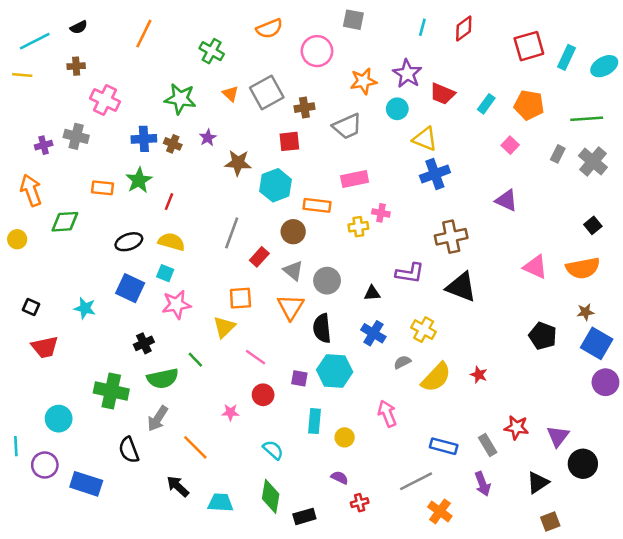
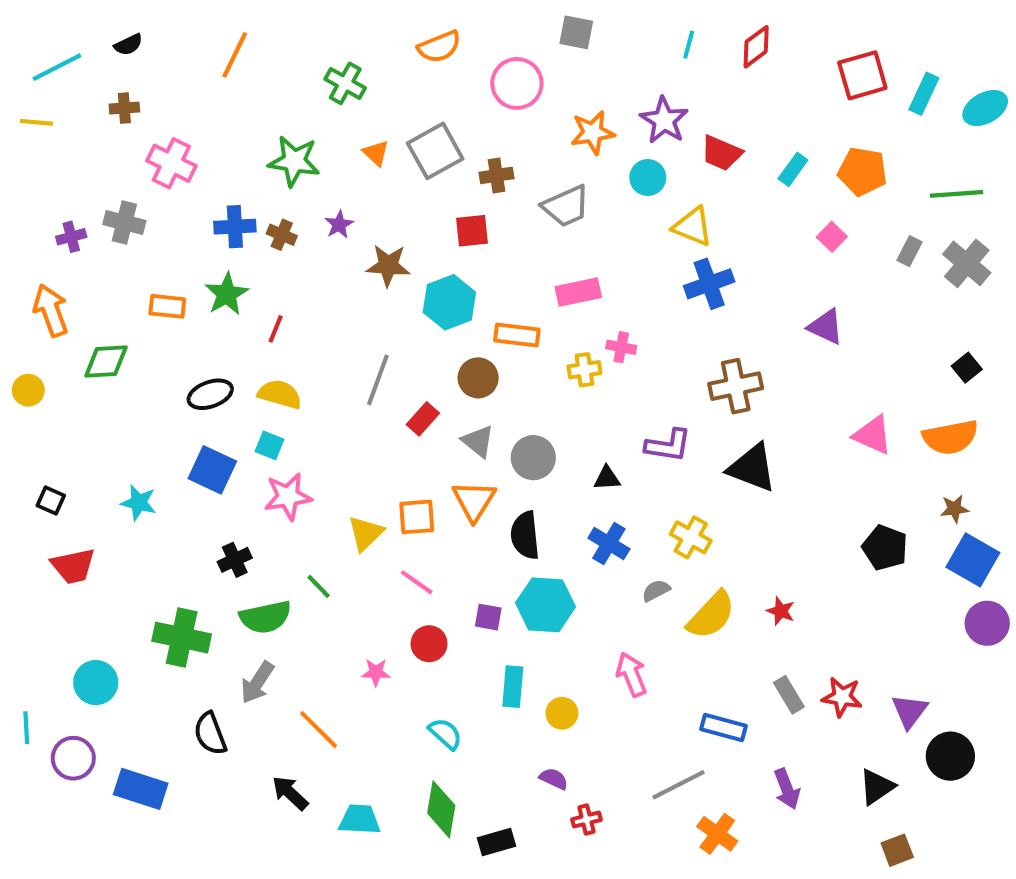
orange square: (240, 298) -> (417, 517), moved
gray rectangle: (488, 445) -> (789, 695), moved

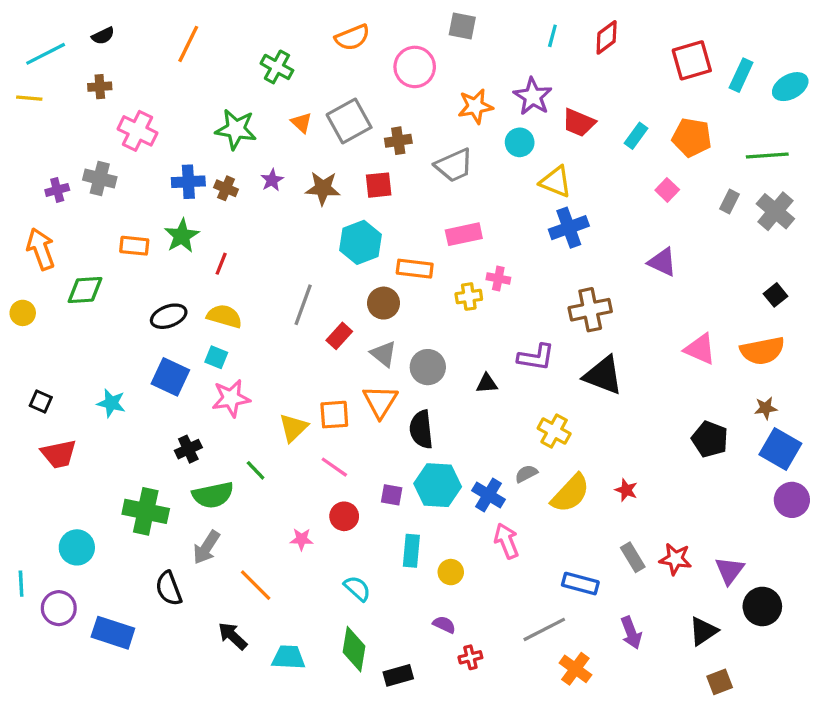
brown star: (388, 265) -> (323, 188), moved
blue cross: (609, 544) -> (488, 495), moved

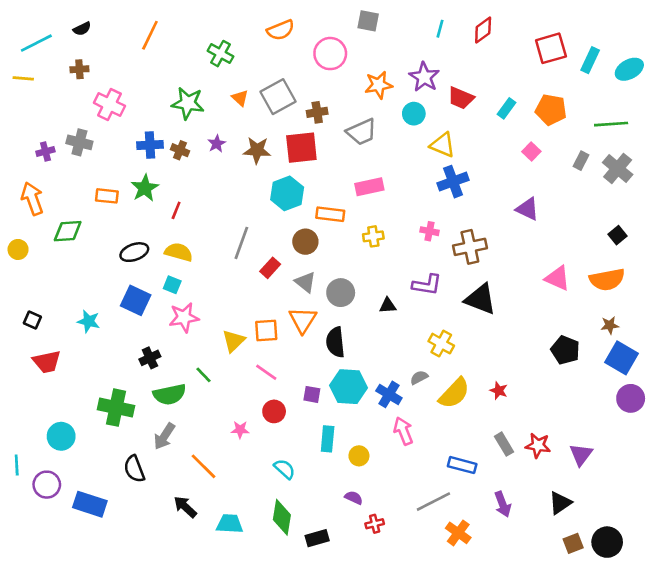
red square: (379, 185) -> (301, 148), size x1.5
pink cross: (498, 278) -> (429, 231), moved
black circle: (762, 606) -> (607, 542), moved

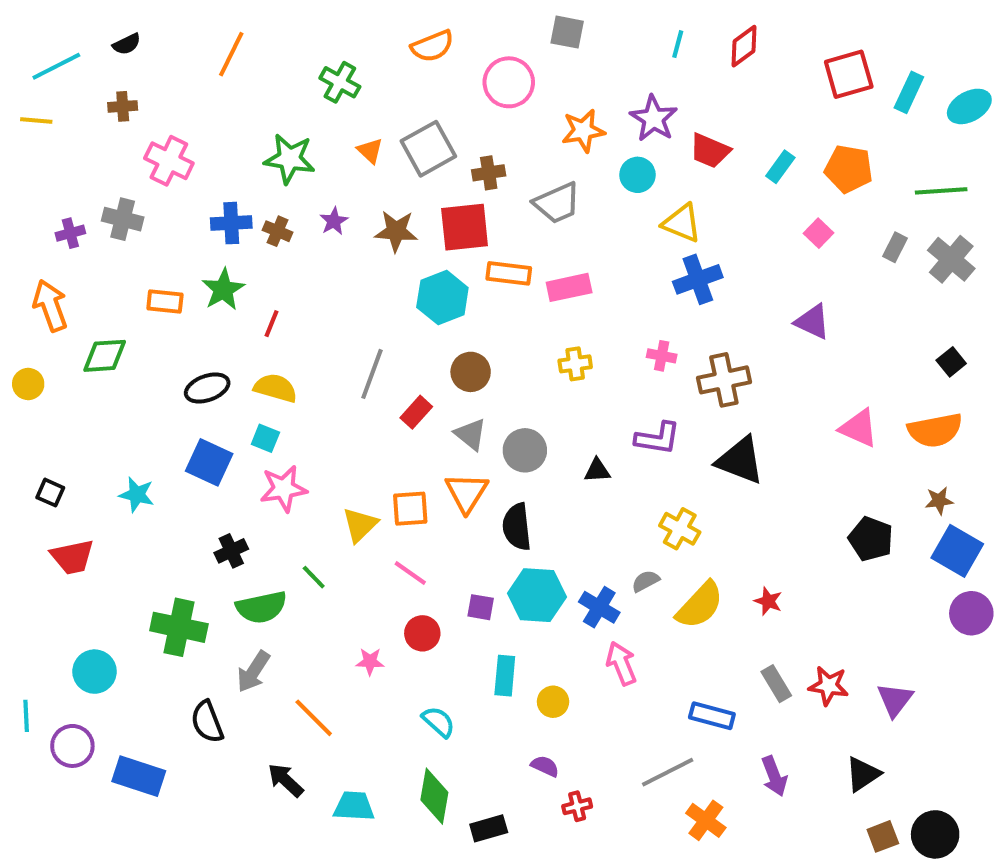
orange rectangle: (330, 214) -> (509, 273), moved

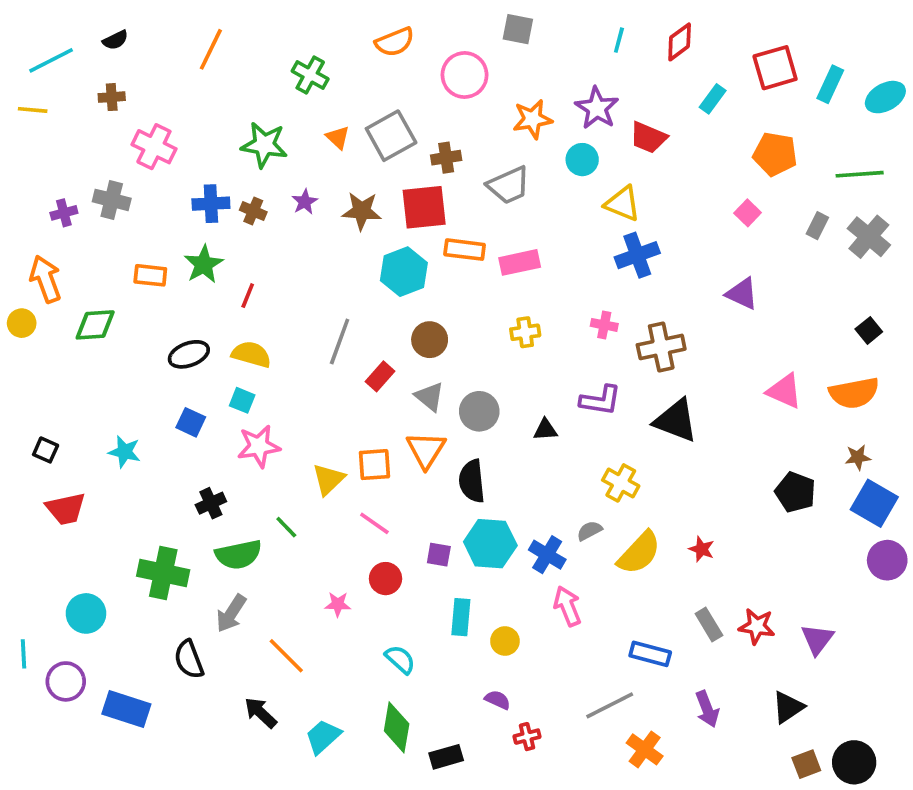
cyan rectangle: (780, 167) -> (713, 99), moved
yellow circle: (28, 384) -> (22, 323), moved
blue square: (209, 462) -> (191, 422), size x0.7
cyan trapezoid: (354, 806) -> (323, 737), turned -45

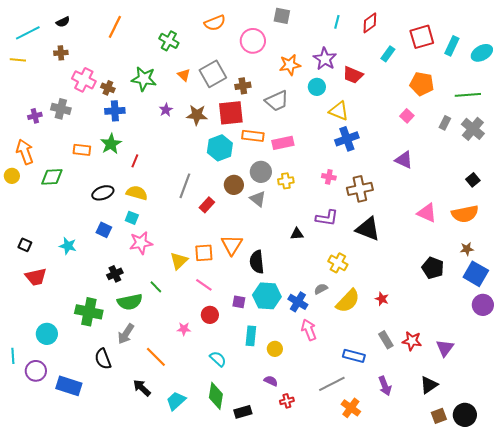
brown cross: (253, 211) -> (108, 88), moved
gray triangle: (430, 397) -> (258, 199), moved
gray circle: (479, 411) -> (261, 172), moved

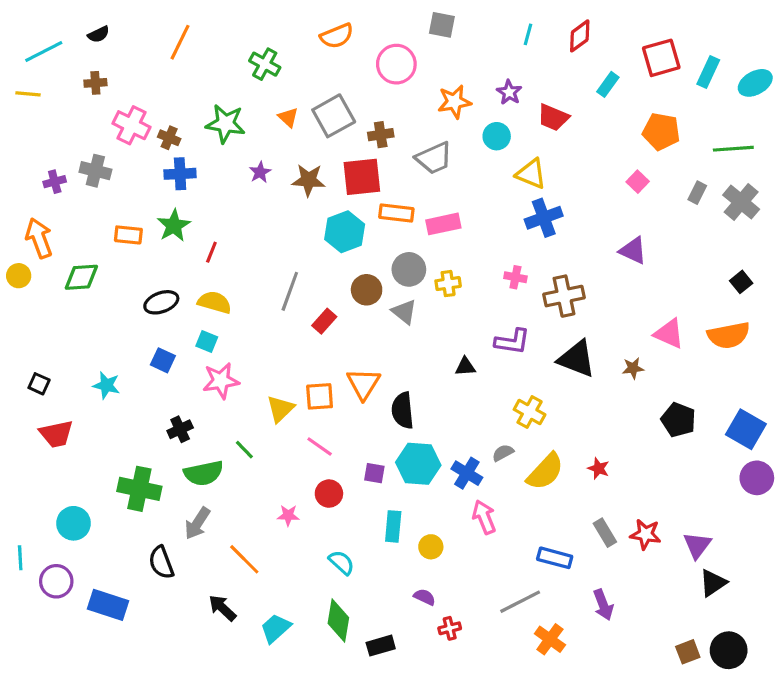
purple star: (325, 59) -> (509, 92), size x0.7
brown star: (467, 249) -> (633, 368), moved
black triangle: (429, 385) -> (713, 583), moved

